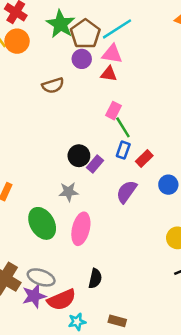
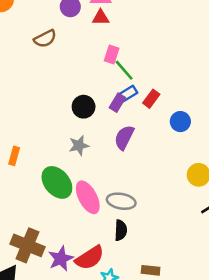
blue rectangle: (123, 150) -> (128, 93), turned 48
purple rectangle: (95, 164) -> (117, 103), moved
purple semicircle: (126, 192) -> (124, 137), moved
pink ellipse: (81, 229) -> (88, 197), moved, turned -32
gray ellipse: (41, 277) -> (121, 201), moved

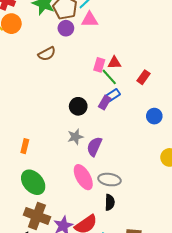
red triangle: (101, 18) -> (114, 63), moved
red rectangle: (151, 99) -> (143, 77), moved
purple semicircle: (124, 137) -> (94, 146), moved
green ellipse: (57, 182) -> (33, 182), moved

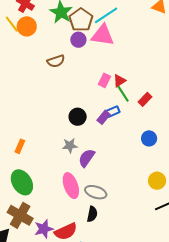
pink triangle: (90, 20) -> (103, 35), size x1.4
red triangle: (114, 63) -> (119, 81), turned -40
green line: (109, 77) -> (123, 94), moved

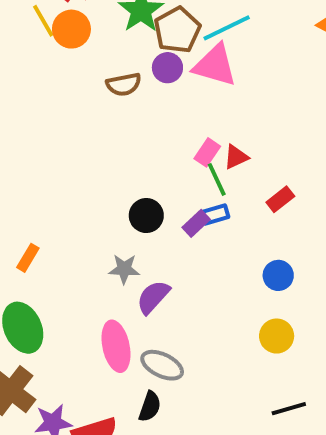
brown semicircle: (56, 61) -> (124, 84), moved
green line: (123, 94) -> (217, 179), moved
yellow circle: (157, 181) -> (277, 336), moved

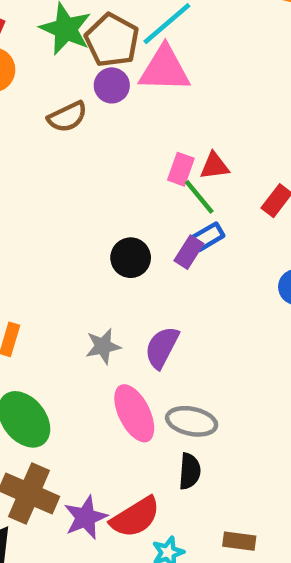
red triangle: (236, 157) -> (214, 166), turned 32
gray star: (124, 269) -> (103, 346), moved

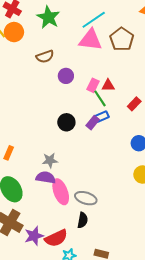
brown pentagon: (112, 40) -> (122, 39), moved
purple circle: (112, 85) -> (66, 76), moved
purple semicircle: (162, 347) -> (46, 178), moved, turned 66

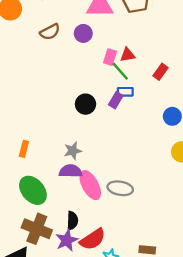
purple circle: (66, 76) -> (83, 33), moved
blue rectangle: (102, 117) -> (125, 92), turned 32
black semicircle: (83, 220) -> (72, 221), moved

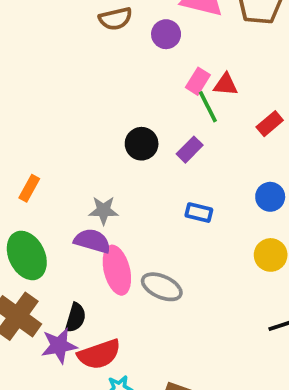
blue rectangle: (125, 92) -> (199, 213), moved

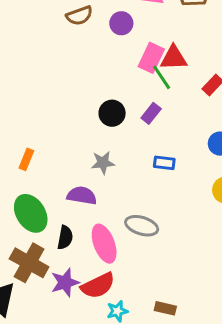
pink rectangle: (198, 81) -> (151, 58), size x1.4
red triangle: (226, 85) -> (174, 58), size x1.4
gray star: (103, 210) -> (103, 163), moved
pink ellipse: (117, 270) -> (104, 244), moved
black semicircle: (76, 318) -> (65, 237), moved

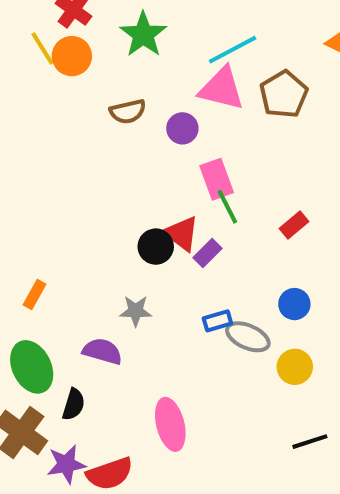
pink rectangle: (151, 58) -> (217, 179), turned -52
red triangle: (174, 58) -> (182, 234), moved, turned 32
blue rectangle: (164, 163) -> (217, 321), turned -30
gray ellipse: (142, 226) -> (248, 337), moved
pink ellipse: (104, 244) -> (170, 424), moved

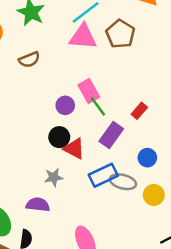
purple circle: (182, 128) -> (65, 105), moved
red triangle: (182, 234) -> (74, 149), moved
purple rectangle: (208, 253) -> (111, 135), moved, size x1.5
blue rectangle: (217, 321) -> (103, 175), size x1.6

